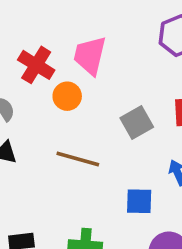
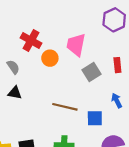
pink trapezoid: (90, 56) -> (76, 45), moved
brown line: (78, 159) -> (65, 107), moved

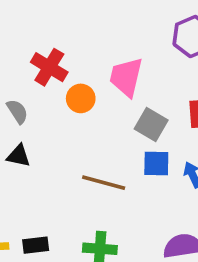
gray square: (92, 72) -> (151, 124), turned -30
blue square: (95, 118) -> (156, 163), moved

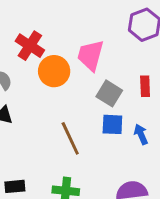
orange circle: (81, 98) -> (54, 71), size x1.4
brown line: (104, 183) -> (70, 138), turned 48

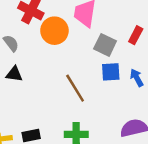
red rectangle: (145, 86) -> (136, 35), turned 36

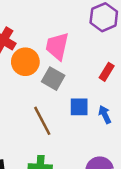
gray square: (105, 45) -> (53, 79), moved

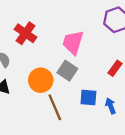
orange circle: (25, 62) -> (41, 80), moved

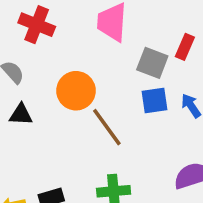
gray square: (67, 71) -> (152, 63), moved

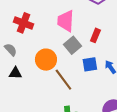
red rectangle: (185, 47) -> (95, 35), moved
gray square: (152, 63) -> (72, 45), moved, turned 30

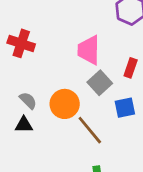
red cross: (23, 23) -> (21, 43), moved
gray semicircle: (11, 50) -> (28, 100), moved

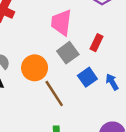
blue square: (125, 108) -> (87, 77), turned -30

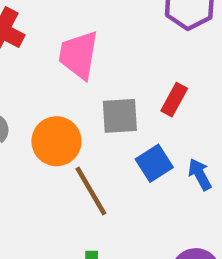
pink trapezoid: (61, 23) -> (79, 55), moved
gray square: (68, 53) -> (120, 116), turned 30

